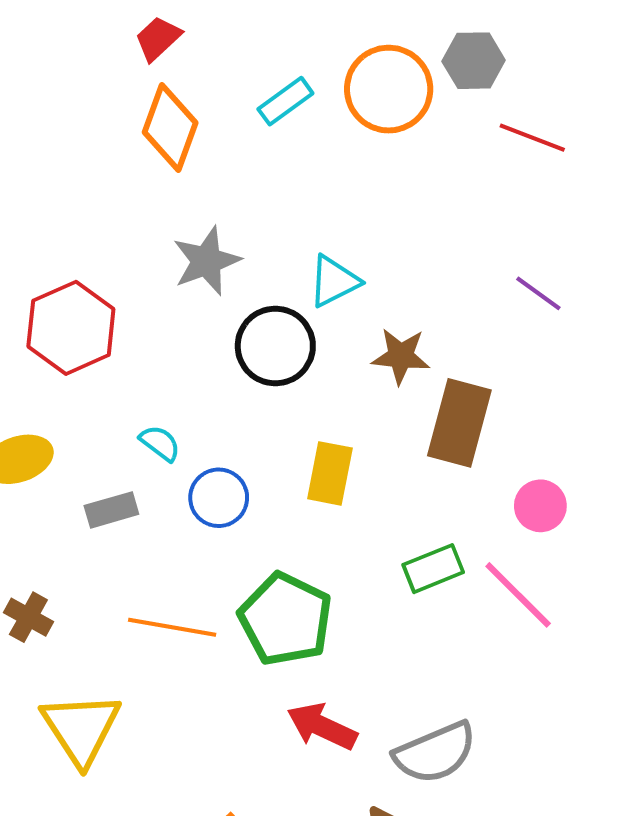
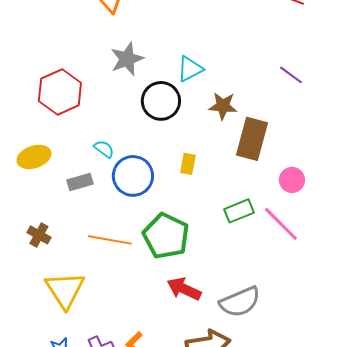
yellow rectangle: (330, 473) -> (188, 164), size x0.7
blue circle: (219, 498) -> (133, 176), size x1.4

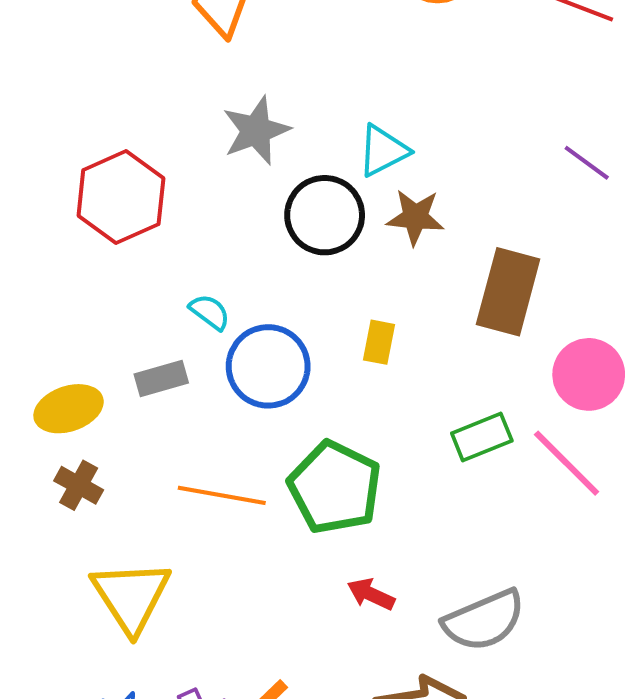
brown star: (223, 106) -> (415, 217), moved
yellow ellipse: (34, 157) -> (69, 409), moved
pink circle: (292, 180) -> (589, 374), size x1.4
red arrow: (184, 289) -> (371, 594), size x0.7

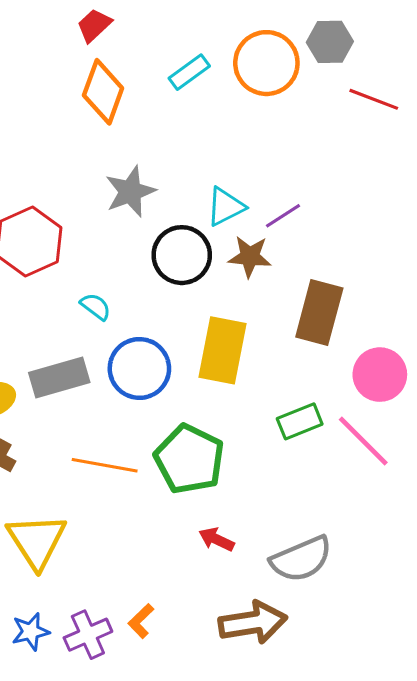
purple line: (587, 163) -> (283, 216), moved, turned -69
cyan semicircle: (210, 312) -> (96, 306), moved
yellow rectangle: (379, 342) -> (223, 350), size x2.0
gray rectangle: (161, 378) -> (59, 378), size x1.5

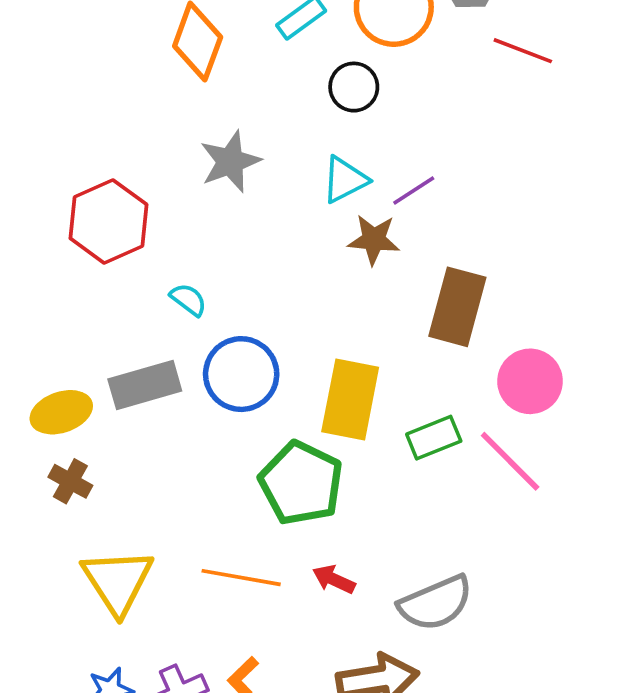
black circle: (182, 255) -> (354, 87), moved, size x0.7
yellow rectangle: (223, 350) -> (350, 400), moved
orange line: (105, 465) -> (241, 578), moved

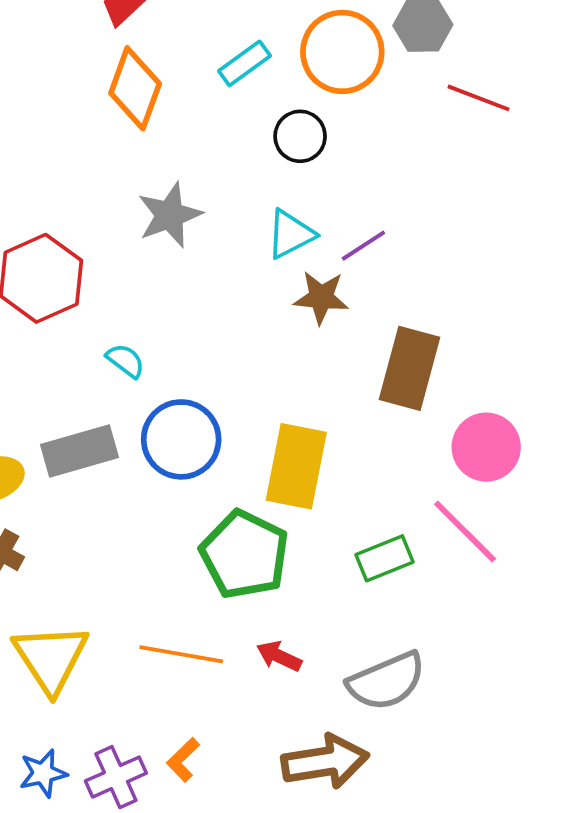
green rectangle: (434, 438) -> (385, 558), moved

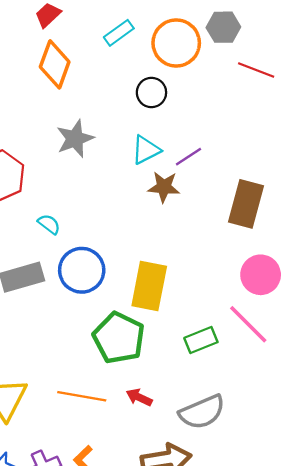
cyan rectangle: (244, 63) -> (119, 33), moved
brown rectangle: (409, 368) -> (246, 204), moved

